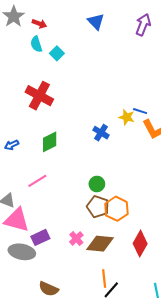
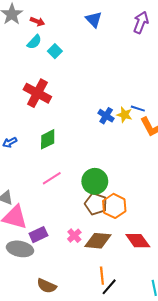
cyan semicircle: (36, 44) -> (34, 42), turned -119
blue cross: (101, 133) -> (106, 116), moved
pink line: (37, 181) -> (52, 178), moved
green circle: (97, 184) -> (95, 181), size x1.6
red diamond: (140, 244) -> (138, 241), turned -65

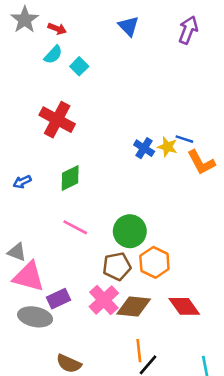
pink line: (52, 178) -> (75, 227), turned 60
brown pentagon: (96, 204) -> (117, 266), moved, turned -30
pink cross: (74, 236) -> (104, 300), size x1.6

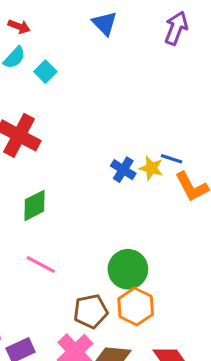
green circle: (130, 231) -> (128, 269), moved

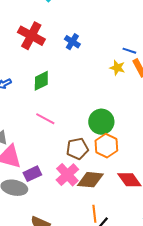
yellow star: (151, 168) -> (117, 68), moved
blue cross: (123, 170) -> (72, 42), moved

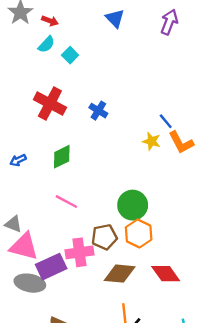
blue line: (129, 51) -> (166, 121), turned 32
purple rectangle: (32, 174) -> (51, 267), size x1.4
pink cross: (67, 175) -> (79, 252), moved, turned 35

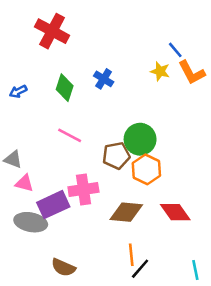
blue cross: (98, 111) -> (104, 79), moved
green diamond: (62, 157) -> (65, 88), turned -45
brown pentagon: (104, 237) -> (116, 156), moved
pink triangle: (24, 246) -> (24, 183), size x0.6

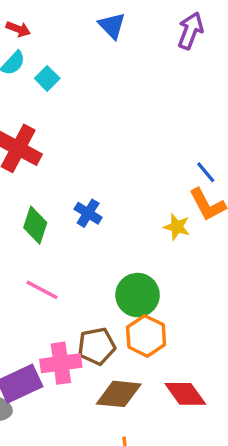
blue line: (175, 50) -> (206, 172), moved
yellow star: (160, 71) -> (177, 227), moved
brown pentagon: (116, 156) -> (97, 346), moved

